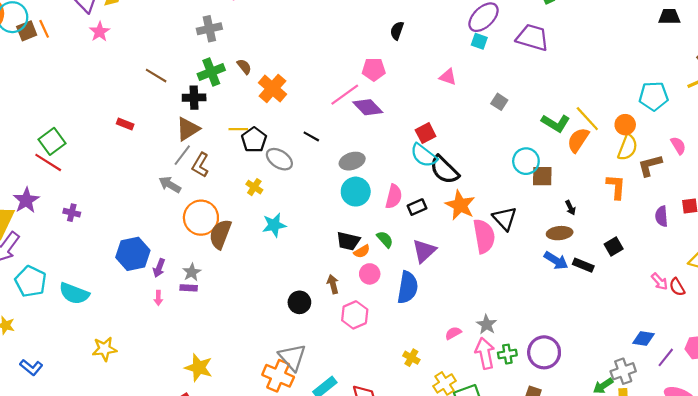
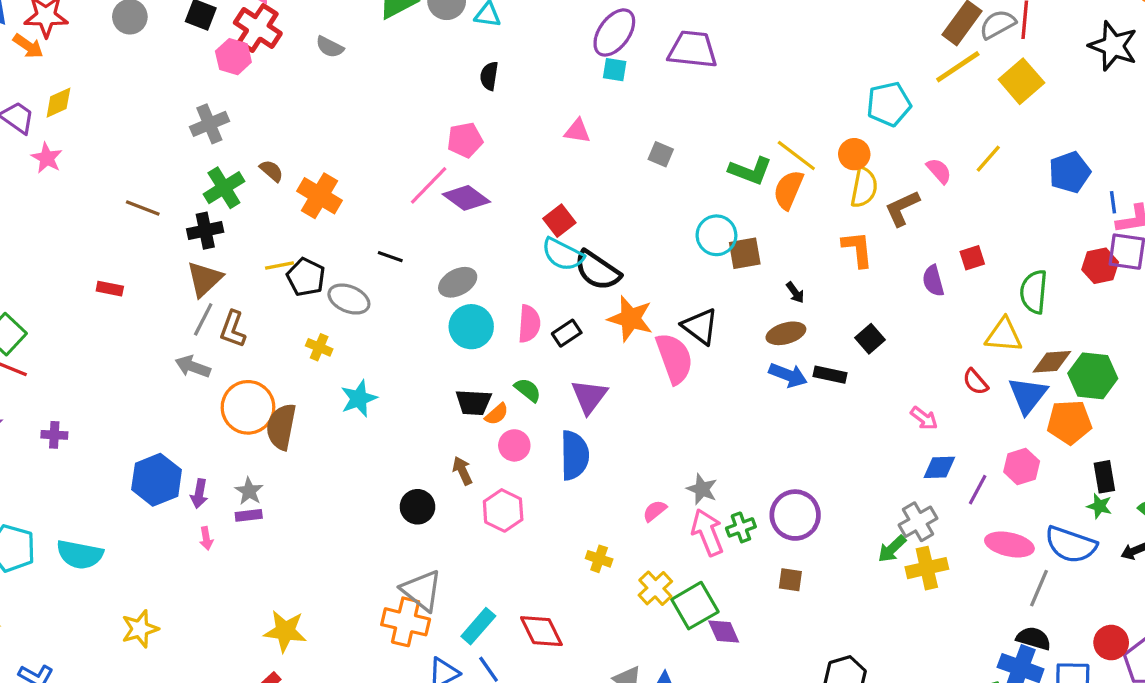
pink arrow: (660, 281) -> (924, 418), moved

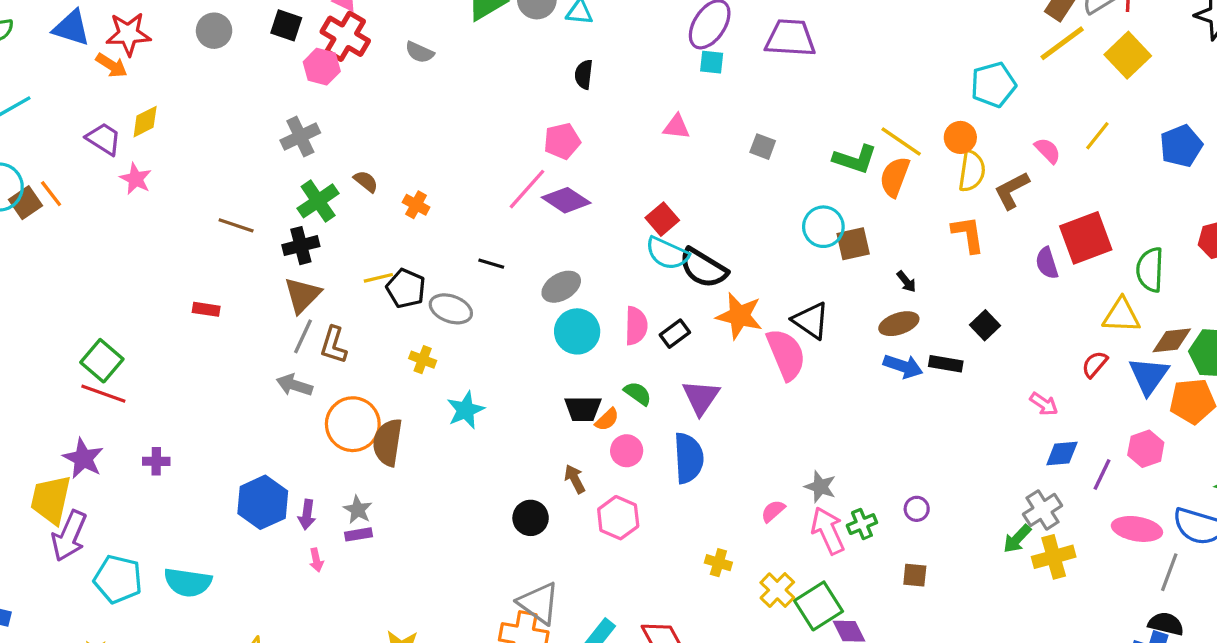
orange cross: (320, 196) -> (416, 205), size x0.6
red square: (972, 258) -> (1086, 238), size x2.0
red semicircle: (975, 382) -> (1095, 364), turned 84
purple circle: (795, 515) -> (917, 509), size x0.5

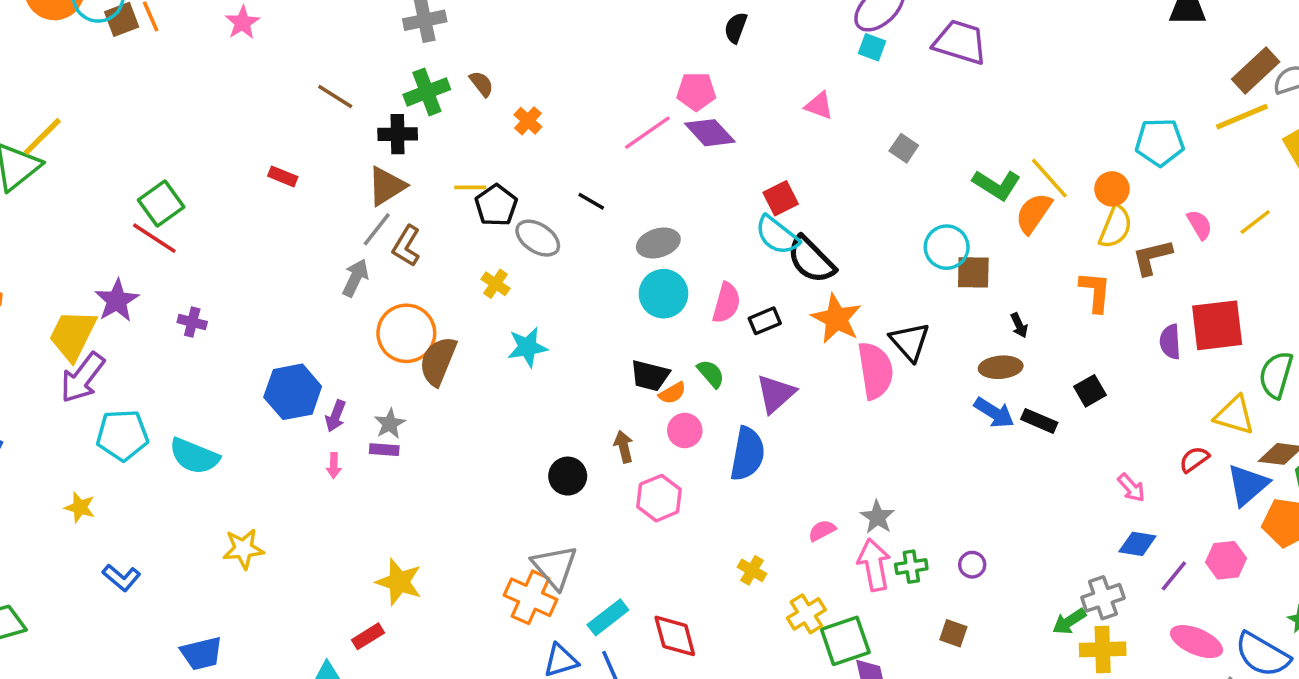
purple diamond: (566, 200) -> (710, 133), moved
gray arrow: (294, 385) -> (355, 278), turned 84
cyan pentagon: (118, 579) -> (122, 435), turned -30

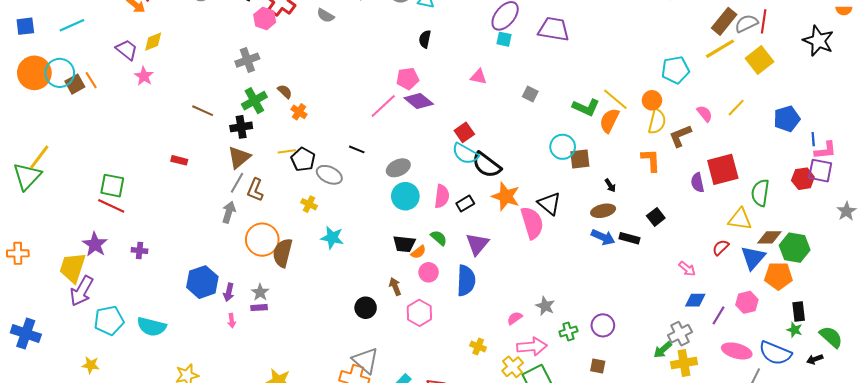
orange cross: (528, 121) -> (299, 112), moved
green square: (161, 203) -> (112, 186), turned -35
cyan star: (527, 347) -> (332, 238), turned 30
pink arrow: (874, 565) -> (532, 347), moved, turned 104
purple circle: (972, 565) -> (603, 325), size x1.5

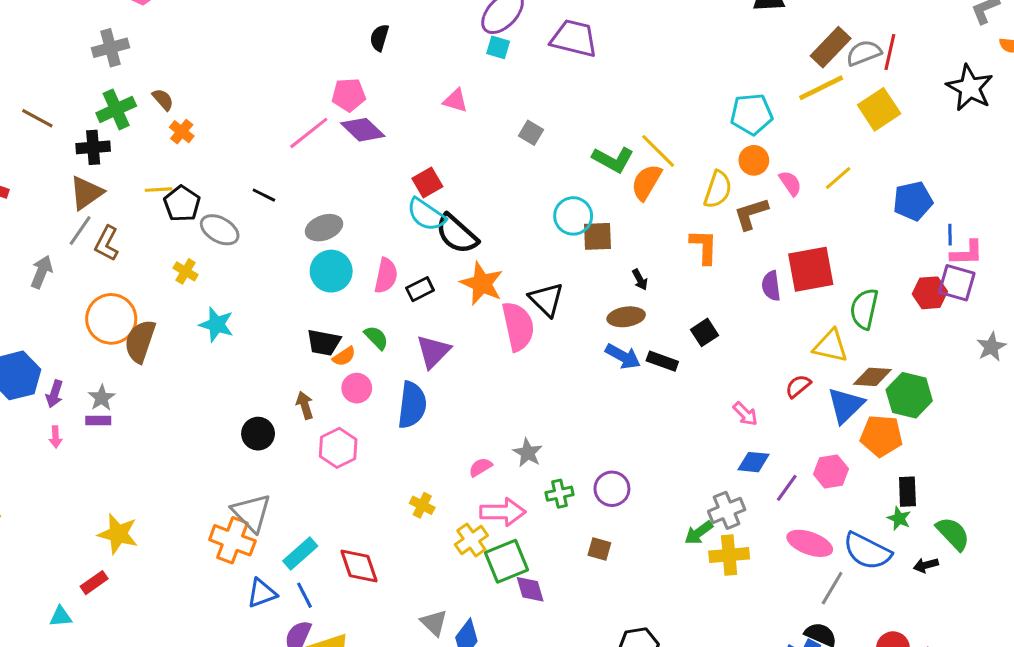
orange circle: (652, 100) -> (754, 160), moved
gray arrow: (229, 212) -> (42, 272), moved

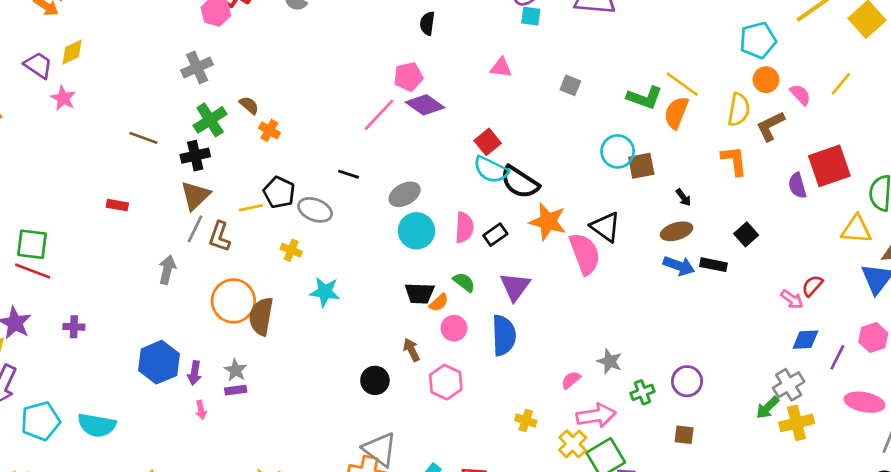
yellow line: (159, 190) -> (251, 208), moved
red semicircle: (798, 386) -> (812, 286), moved

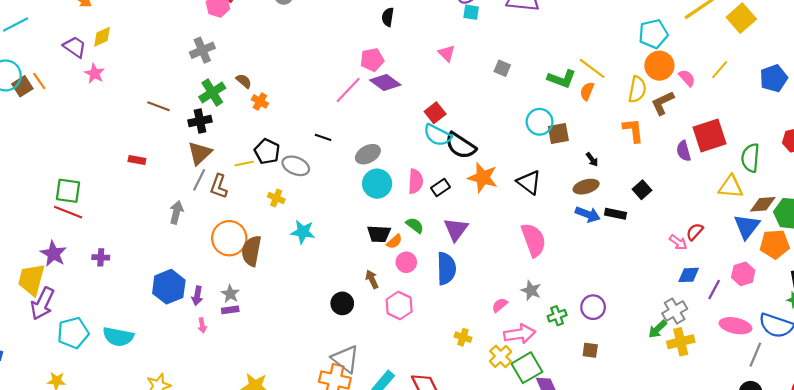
pink triangle: (501, 68) -> (447, 53), turned 36
orange circle: (766, 80) -> (659, 66), size x1.4
orange semicircle: (676, 113) -> (587, 91), size x0.7
pink semicircle: (585, 254) -> (533, 240), moved

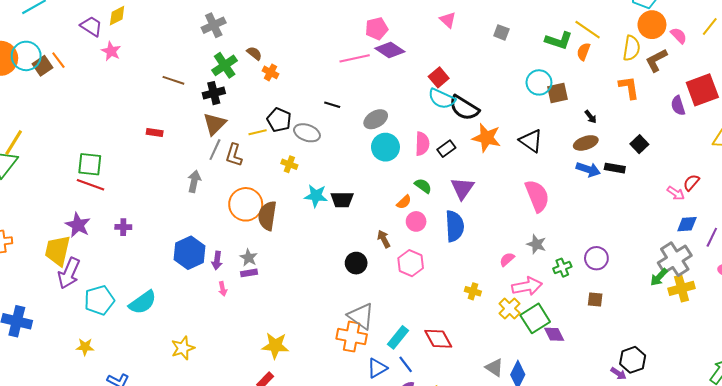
pink line: (348, 90) -> (355, 58), turned 36
black trapezoid: (379, 234) -> (342, 200), moved
gray cross: (675, 311) -> (675, 259), size x1.4
cyan semicircle: (118, 337) -> (143, 302), turned -44

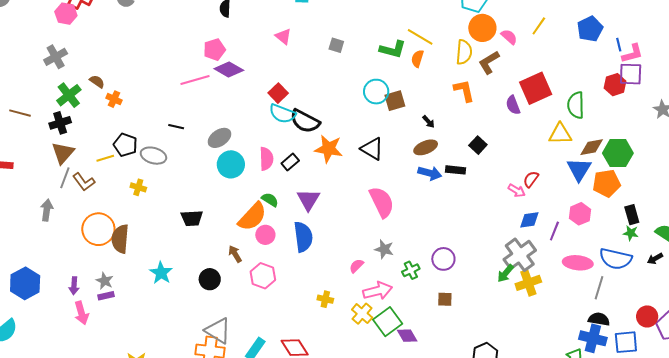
brown L-shape: (234, 155) -> (84, 182), turned -50
cyan star: (316, 196) -> (161, 273), moved, turned 30
orange semicircle: (404, 202) -> (252, 217), size x2.0
blue hexagon: (189, 253) -> (25, 283), moved
pink arrow: (223, 289) -> (81, 313), size x1.6

